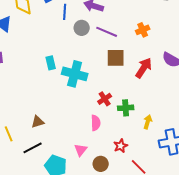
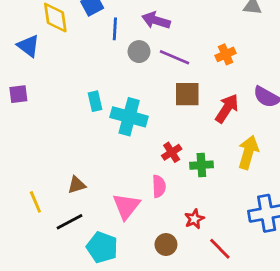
yellow arrow: (148, 122) -> (248, 152), moved, size x1.6
pink triangle: (81, 150) -> (126, 206), moved, size x1.5

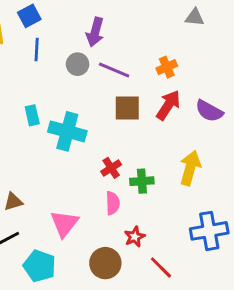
purple arrow: (156, 20) -> (95, 32), turned -92
blue line: (115, 29) -> (37, 50), moved
red arrow: (227, 108) -> (168, 105), moved
pink semicircle: (159, 186) -> (113, 203), moved
brown circle: (166, 244) -> (105, 263), size x1.4

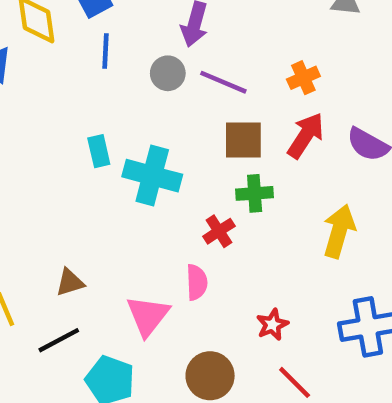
green cross: (142, 181) -> (255, 193), moved
pink semicircle: (113, 203) -> (197, 282), moved
red star: (135, 237) -> (272, 325), moved

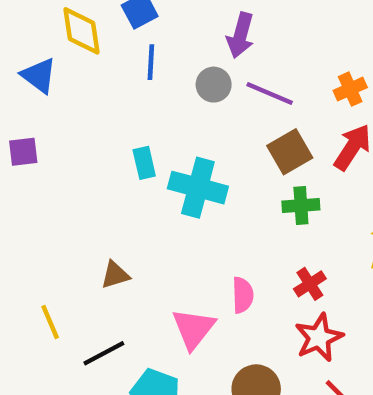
brown square: (243, 140) -> (290, 152), turned -30
red cross: (219, 231) -> (310, 284), moved
brown triangle: (70, 282) -> (115, 275), moved
red star: (272, 325) -> (319, 338), size x1.5

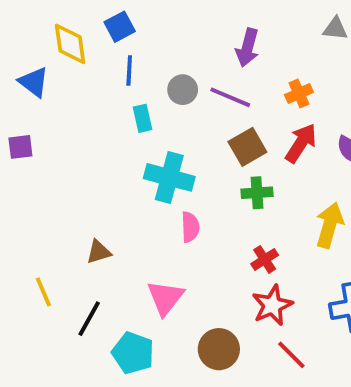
purple arrow: (240, 35) -> (247, 48), moved
cyan rectangle: (144, 163) -> (143, 118), moved
pink semicircle: (243, 295) -> (190, 227), moved
black line: (104, 353) -> (89, 319), turned -33

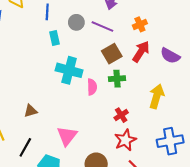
pink semicircle: (190, 227) -> (92, 87), moved

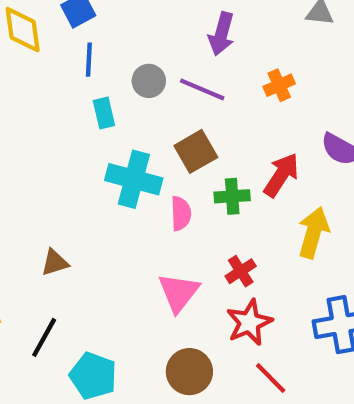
red arrow: (141, 52) -> (281, 175), moved
brown square: (112, 54) -> (196, 151), moved
pink triangle: (67, 136) -> (179, 293), moved

